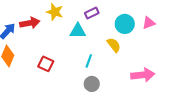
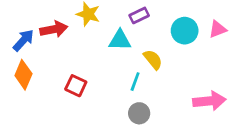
yellow semicircle: (114, 45) -> (153, 60), moved

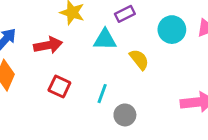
red arrow: (54, 29) -> (48, 45), moved
cyan line: (135, 82) -> (102, 94), moved

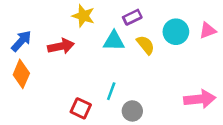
yellow semicircle: (139, 59) -> (146, 45), moved
red square: (59, 86) -> (81, 108), moved

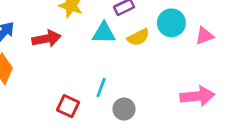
pink triangle: (208, 30) -> (204, 36), moved
yellow semicircle: (146, 45) -> (138, 37), turned 102

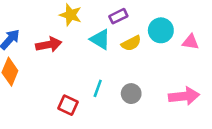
cyan triangle: (104, 33) -> (100, 39), turned 30
pink triangle: (204, 36) -> (191, 42), turned 30
gray circle: (124, 109) -> (131, 94), moved

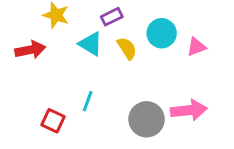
pink triangle: (191, 42) -> (196, 47), turned -30
yellow semicircle: (131, 43) -> (127, 48), turned -96
gray circle: (131, 94) -> (147, 119), moved, size x1.5

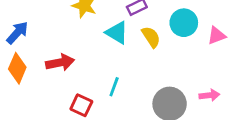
red arrow: (30, 50) -> (60, 63), moved
pink arrow: (189, 110) -> (209, 95), size x0.6

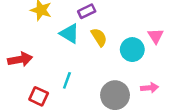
cyan circle: (184, 23) -> (132, 50), moved
pink triangle: (217, 36) -> (156, 36), turned -42

